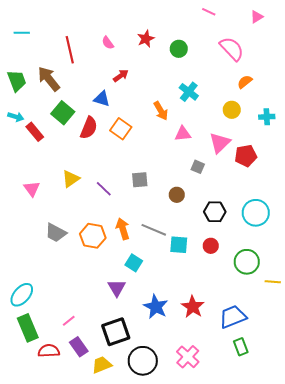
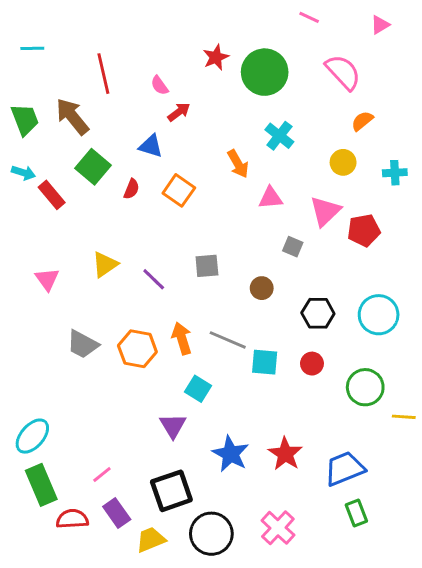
pink semicircle: (108, 43) -> (160, 85), moved
green circle: (179, 49) -> (265, 72), size x1.8
red semicircle: (89, 128) -> (131, 189), size x0.6

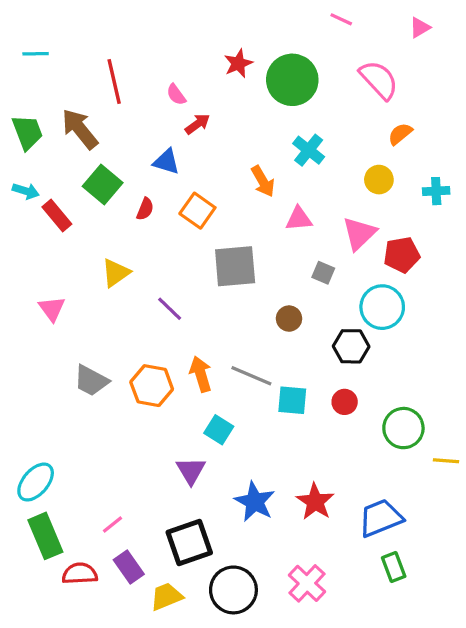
yellow triangle: (105, 264) -> (116, 273), moved
gray square: (207, 266) -> (235, 266), moved, size x1.6
cyan circle: (379, 315) -> (382, 307), moved

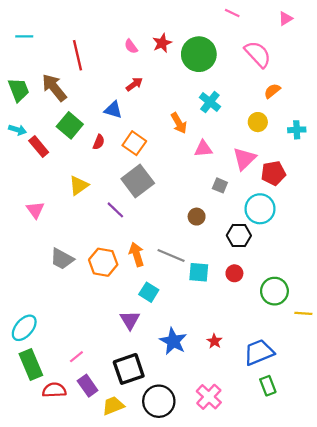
pink semicircle: (176, 95) -> (131, 46), moved
gray square: (235, 266) -> (138, 181), moved, turned -32
red star: (315, 502) -> (214, 341), size x0.6

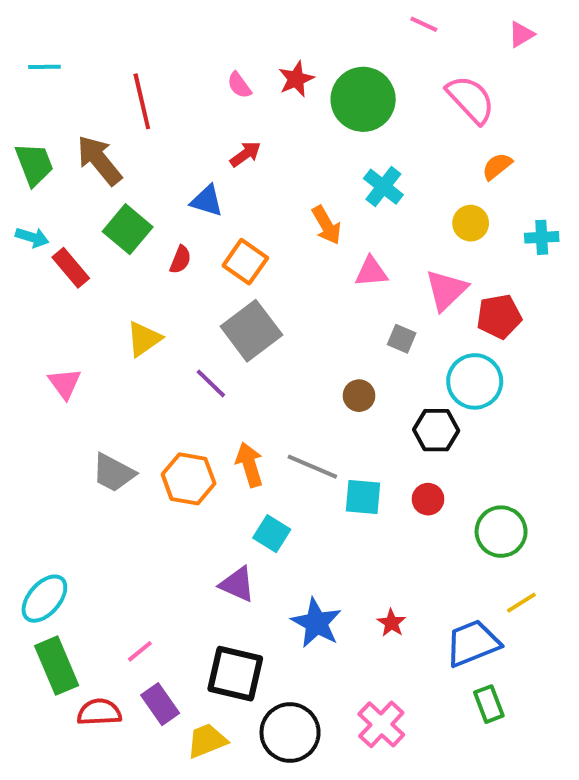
yellow line: (303, 313) -> (521, 603), moved, turned -36
purple triangle: (130, 320) -> (237, 584), turned -35
black square: (129, 369) -> (235, 674), turned 32

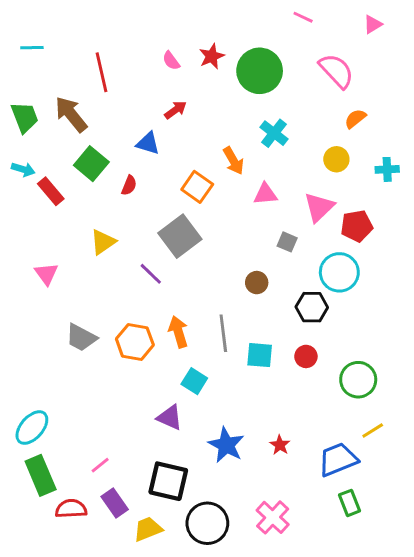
orange square: (245, 262) -> (197, 187), moved
gray line: (312, 467) -> (223, 333), turned 60

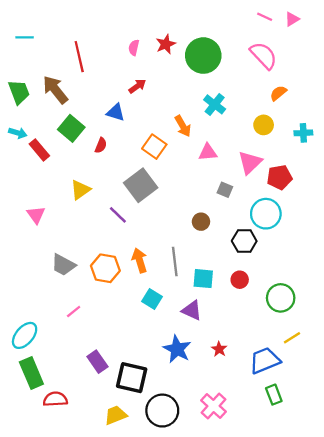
pink line: (303, 17) -> (265, 17), moved
pink semicircle: (171, 61) -> (134, 48), turned 49
purple triangle: (170, 417) -> (192, 310), moved
pink line: (100, 465) -> (74, 312), moved
purple rectangle: (115, 503) -> (97, 362), moved

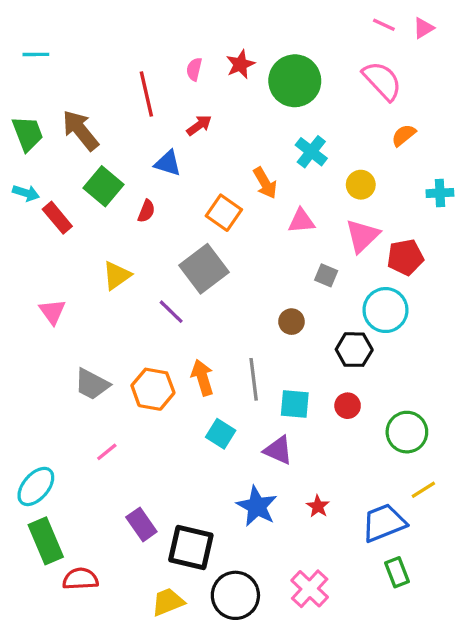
red line: (79, 57) -> (146, 94), moved
yellow circle: (264, 125) -> (361, 185), moved

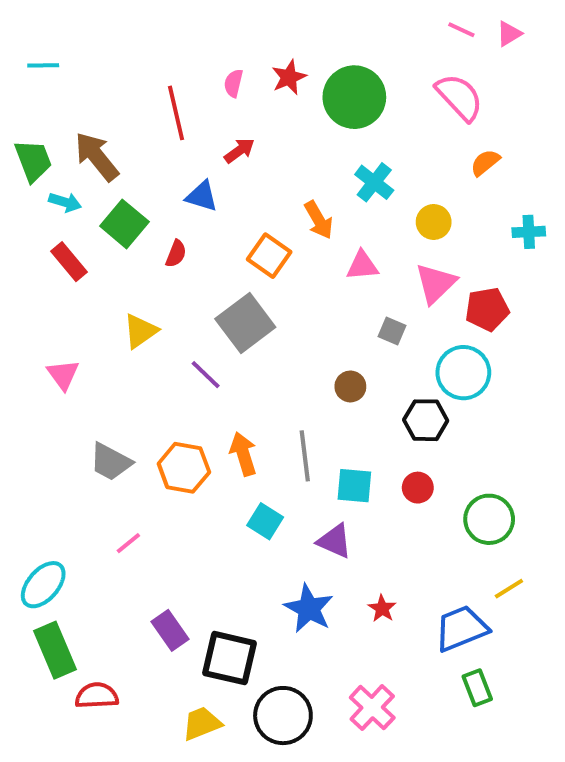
cyan arrow: (26, 193) -> (65, 202), moved

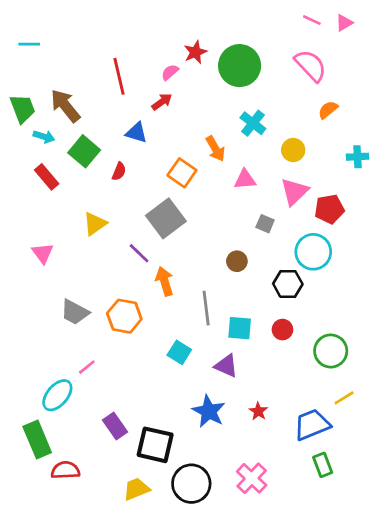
pink semicircle: (233, 83) -> (170, 72), moved, turned 36
orange arrow: (243, 454) -> (165, 281), moved
cyan ellipse: (43, 585) -> (57, 395), moved

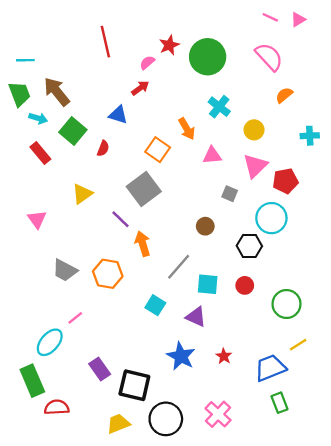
cyan line: (29, 44) -> (25, 60), moved
red line: (119, 76) -> (105, 42), moved
gray line: (206, 308) -> (179, 267), turned 48

